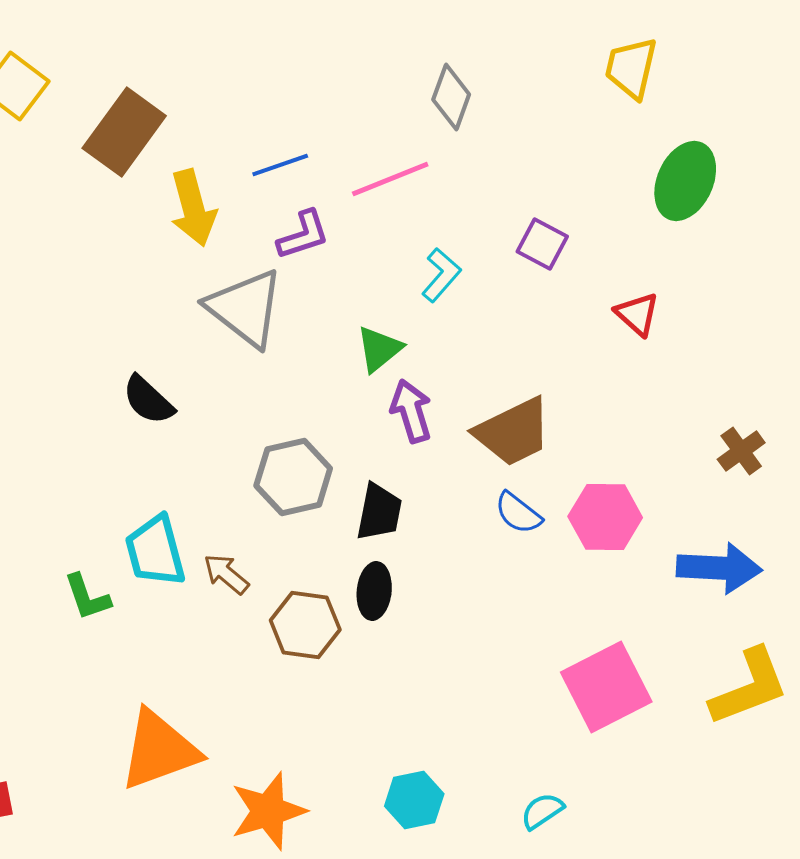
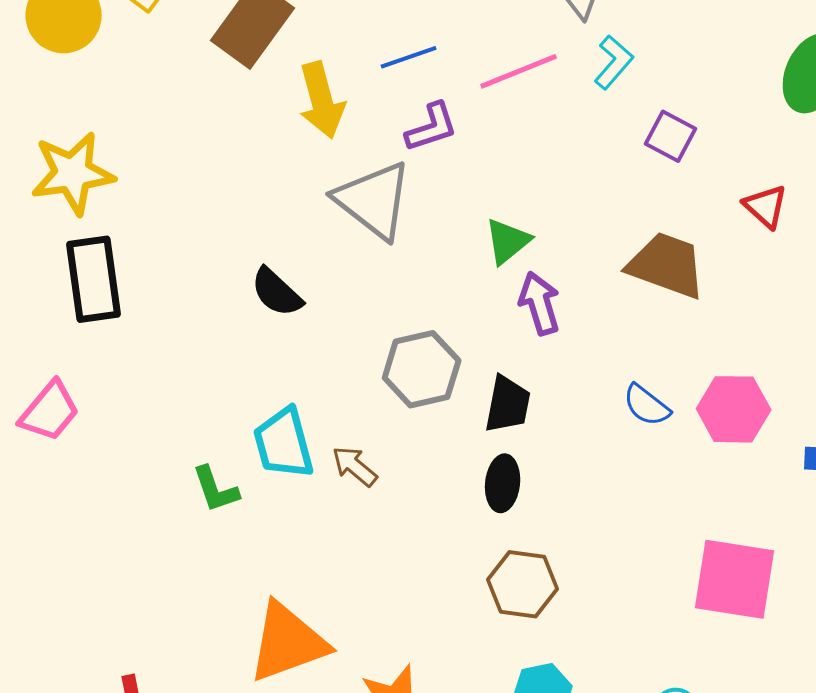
cyan L-shape: (441, 275) -> (614, 62), moved
brown trapezoid: (513, 432) -> (667, 265), moved, turned -134
brown hexagon: (305, 625) -> (523, 584), moved
pink square: (606, 687) -> (735, 579), turned 36

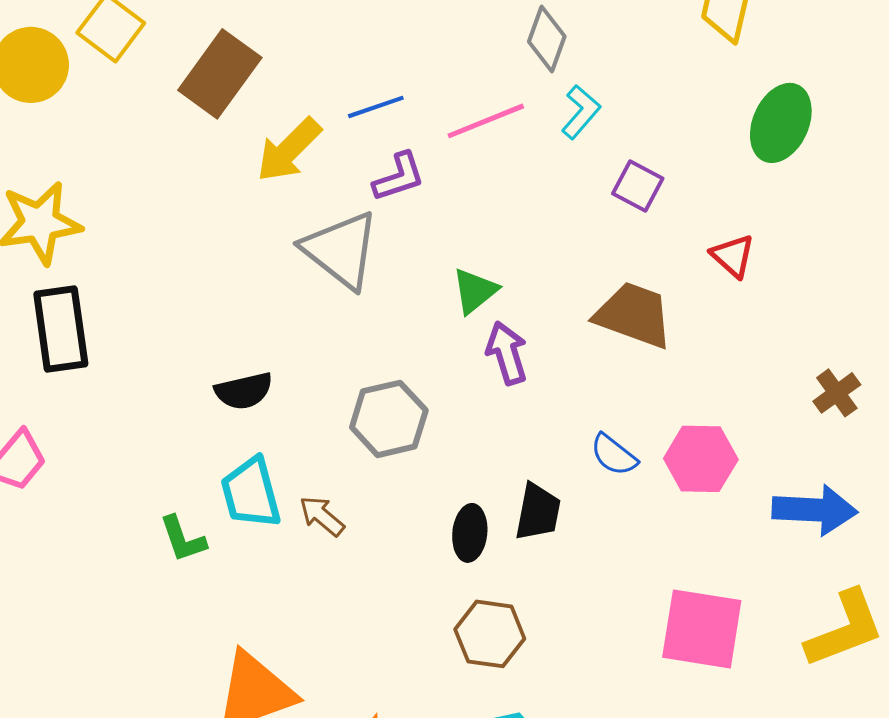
yellow arrow: (322, 100) -> (289, 150), turned 60
black semicircle: (277, 292) -> (244, 391), moved, turned -56
black trapezoid: (508, 404) -> (538, 512), moved

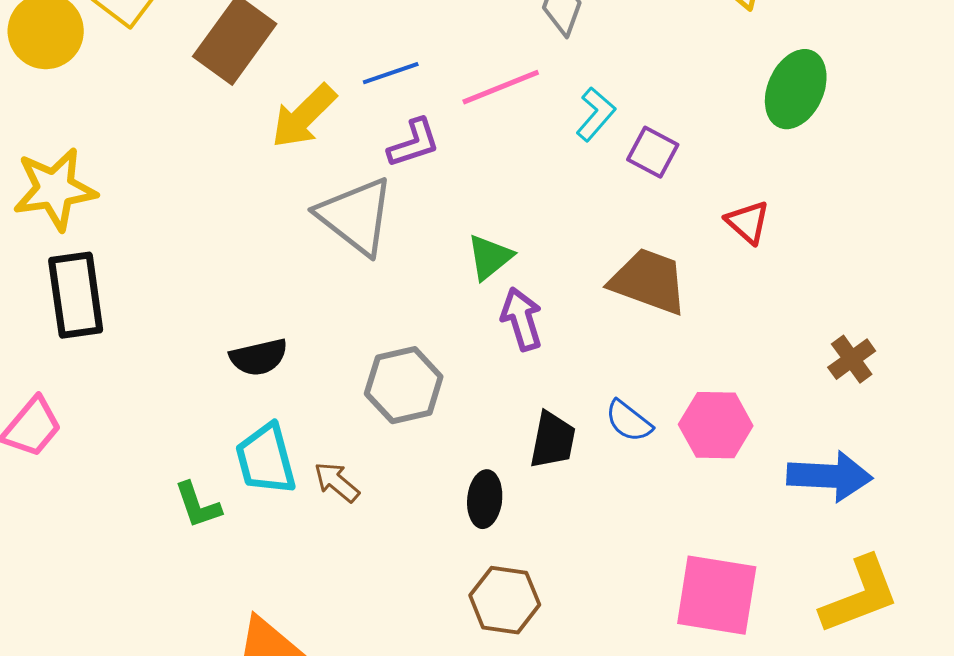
cyan L-shape: (581, 112) -> (596, 114), moved
black trapezoid: (538, 512) -> (553, 440), moved

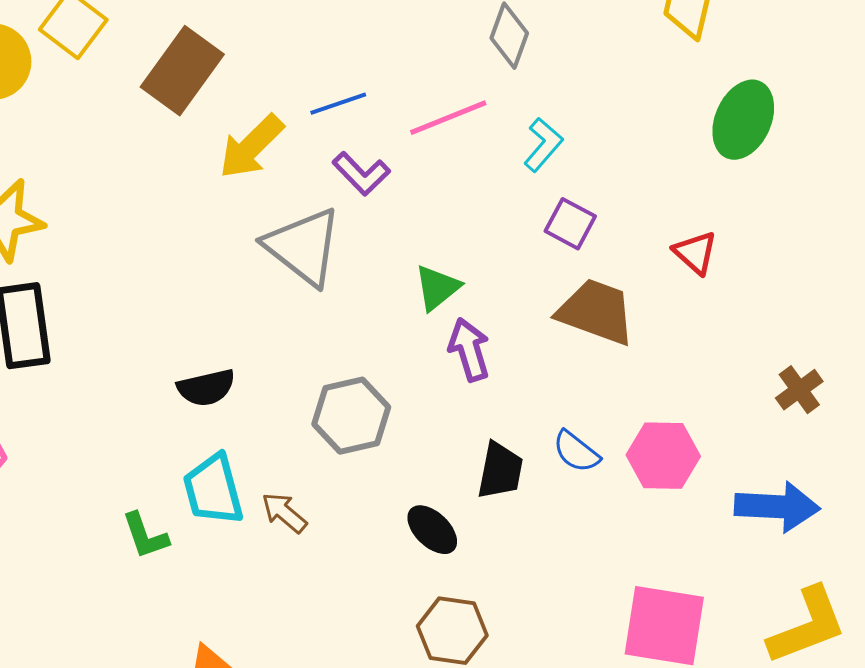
purple L-shape: (414, 143) -> (361, 174), turned 64
purple square: (653, 152) -> (570, 224), moved
black ellipse: (485, 499) -> (432, 530), turned -52

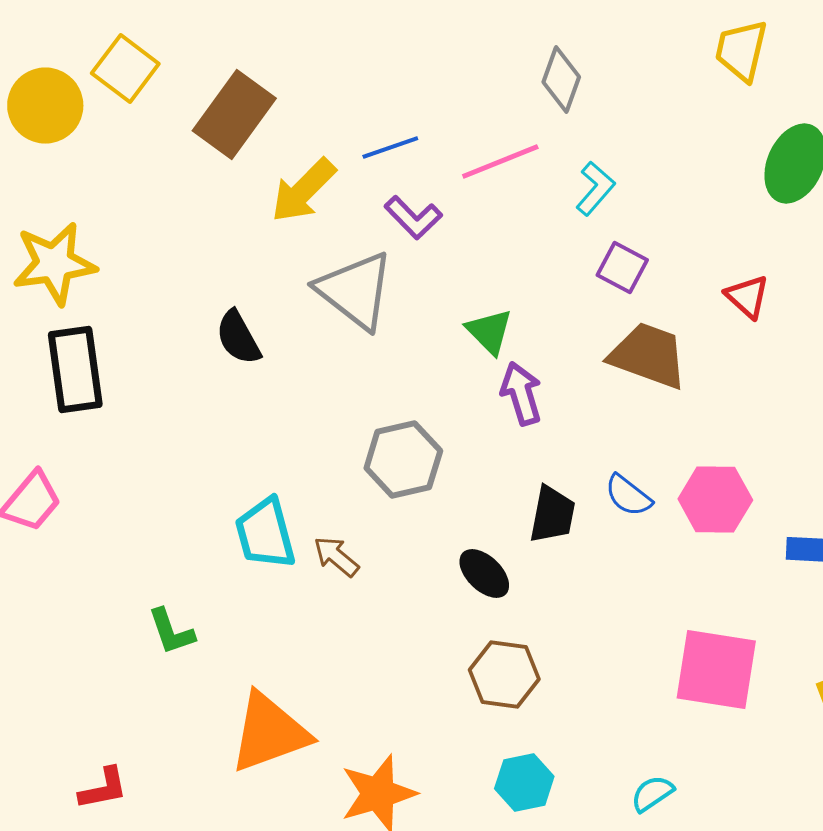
green triangle: (437, 288) -> (489, 332), turned -36
black semicircle: (206, 388) -> (238, 338), moved, turned 74
green L-shape: (145, 536) -> (171, 632), moved

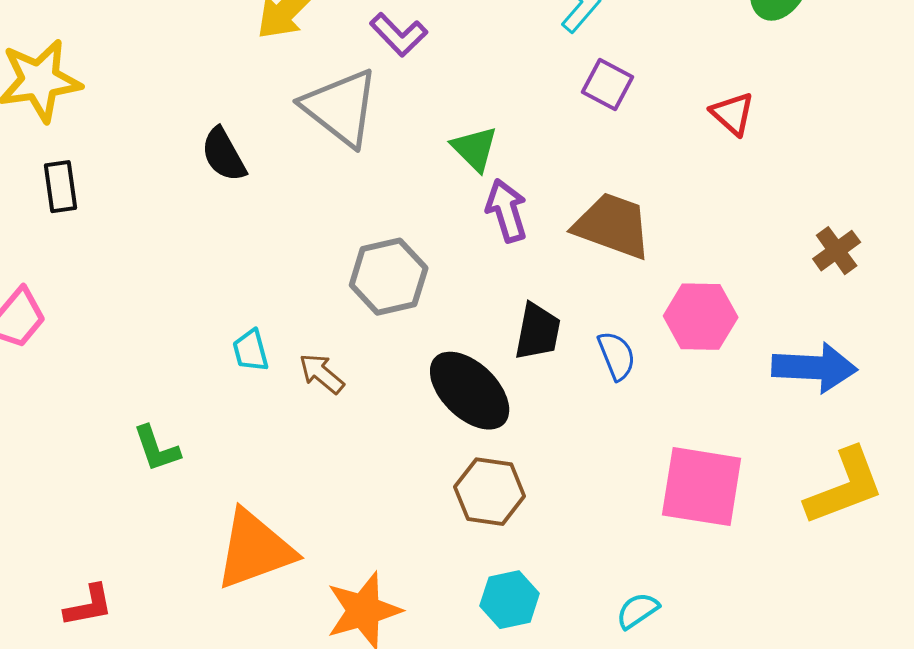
brown trapezoid: (648, 356) -> (613, 226), moved
black rectangle: (75, 370) -> (61, 187), size x0.6
blue semicircle: (628, 496) -> (617, 356), moved, turned -150
cyan trapezoid: (265, 534) -> (251, 351), size x0.6
black ellipse: (484, 574) -> (470, 391), size x1.6

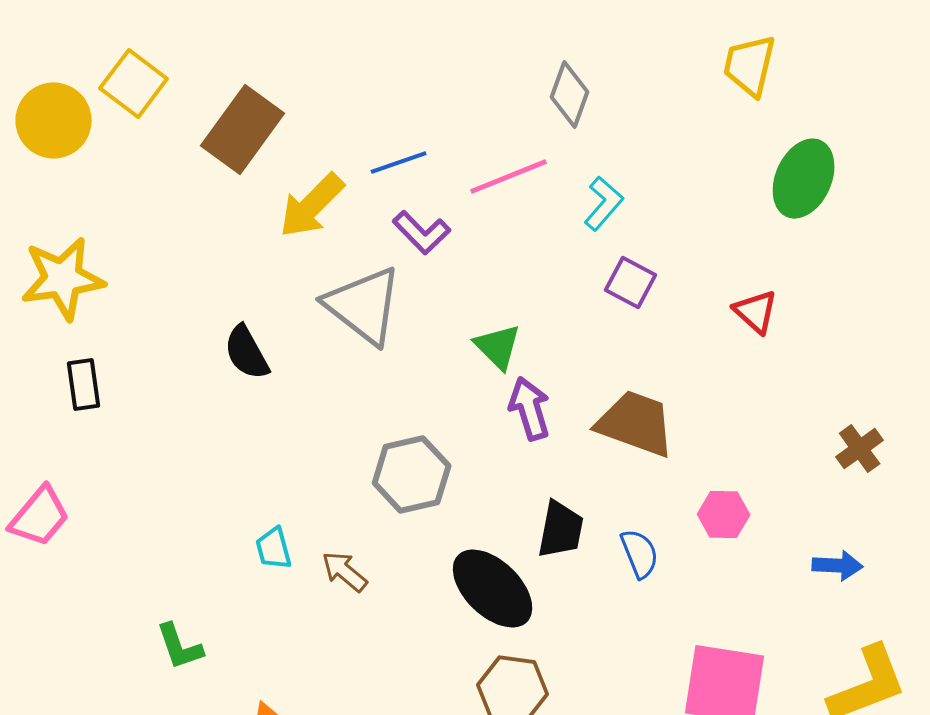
pink hexagon: (701, 317) -> (724, 515), size x0.7
blue arrow: (815, 368) -> (838, 566), size x0.6

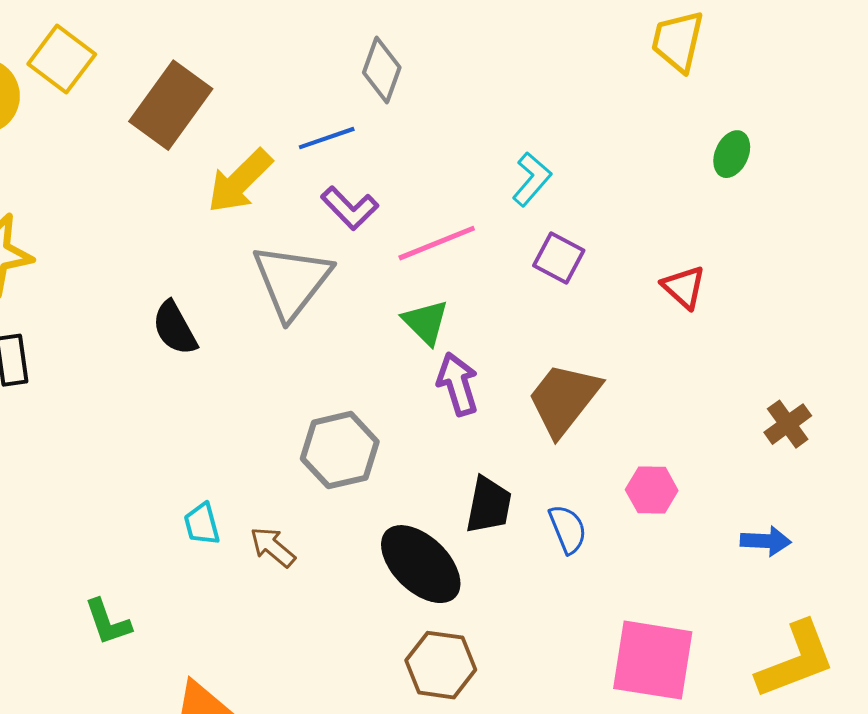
gray diamond: (570, 95) -> (382, 70), moved
pink line: (509, 177) -> (437, 243), moved
green ellipse: (804, 179) -> (732, 154), size x0.6
gray triangle: (364, 306) -> (292, 281), turned 30
brown trapezoid: (636, 424) -> (564, 399), turned -72

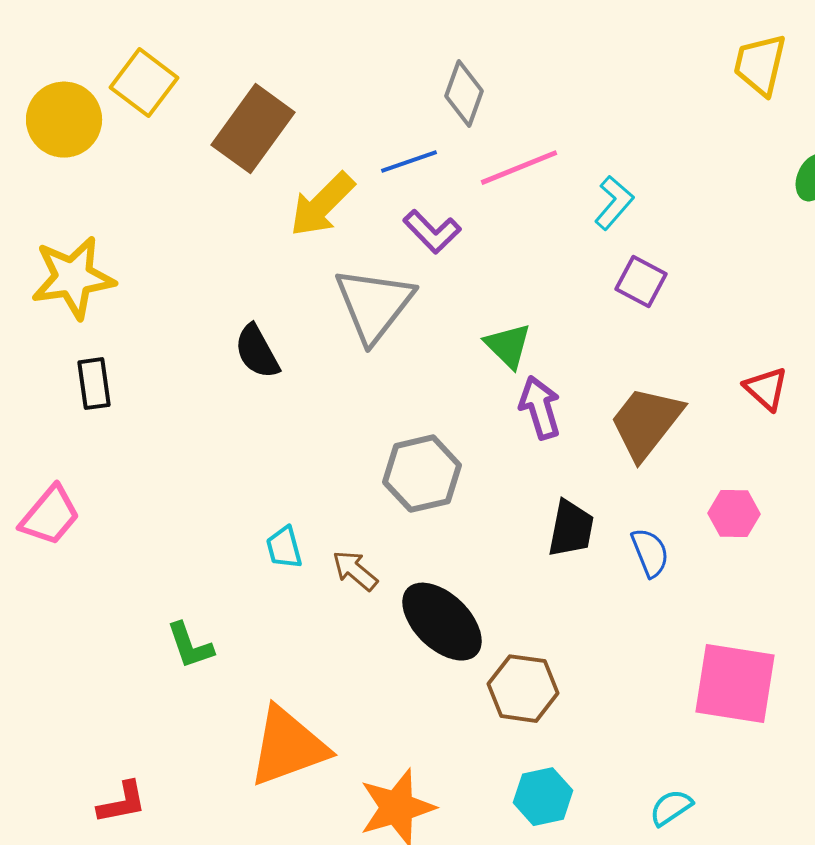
pink line: (437, 243) -> (519, 168), moved
red triangle: (684, 287) -> (766, 389), moved
black ellipse: (421, 564) -> (442, 622), moved

